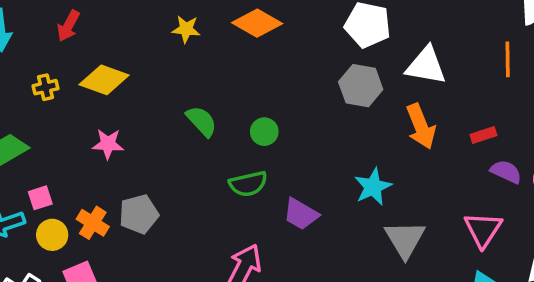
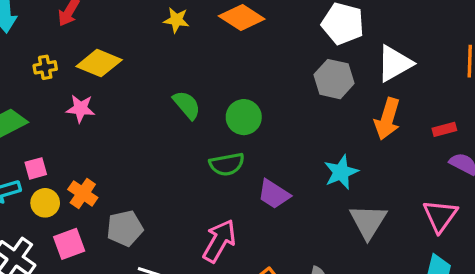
white triangle: (426, 66) -> (395, 63), turned -42
orange arrow: (421, 126) -> (387, 119), turned 36
green circle: (264, 132) -> (244, 117), size x1.4
pink star: (108, 144) -> (81, 109), moved
gray pentagon: (139, 214) -> (125, 228), moved

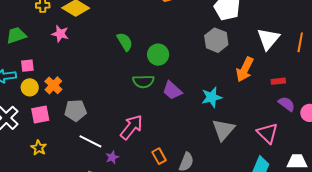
white triangle: (395, 63) -> (268, 39), moved, turned -30
purple trapezoid: (274, 194) -> (172, 90), moved
pink triangle: (440, 216) -> (267, 133), turned -30

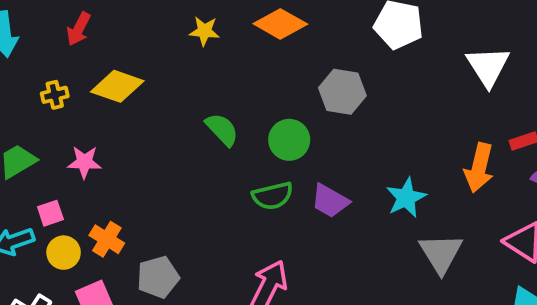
pink star: (60, 34) -> (84, 162), moved
gray hexagon: (216, 40) -> (342, 92), moved
orange arrow: (245, 69) -> (479, 168), moved

